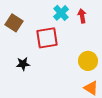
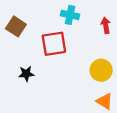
cyan cross: (61, 13) -> (70, 15), turned -35
red arrow: (82, 16) -> (106, 25), moved

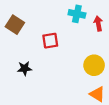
cyan cross: (70, 15) -> (77, 14), moved
red square: (54, 44) -> (50, 41), size x0.7

